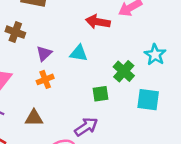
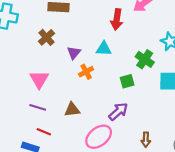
red arrow: (98, 22) -> (117, 19), turned -84
brown cross: (15, 32) -> (47, 37), turned 35
orange cross: (45, 79) -> (86, 72), moved

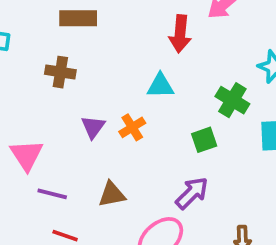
brown cross: (47, 37) -> (60, 72), turned -35
purple triangle: (74, 53) -> (93, 127), moved
pink triangle: (39, 79) -> (27, 155), moved

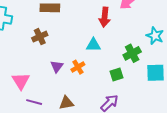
brown cross: (60, 72) -> (40, 37), turned -35
green cross: (232, 100) -> (132, 53), turned 30

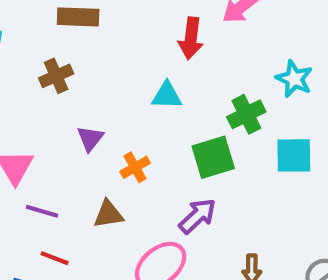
orange cross: (78, 67) -> (135, 167), moved
green square: (117, 74) -> (213, 157), size x1.5

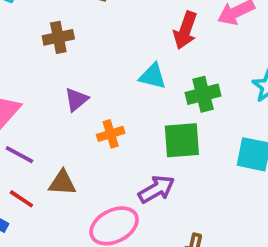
green cross: (246, 114) -> (203, 94), moved
brown triangle: (108, 214) -> (62, 183), moved

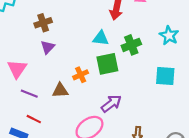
purple triangle: (76, 100) -> (48, 47), moved
green square: (182, 140) -> (107, 64), moved
brown triangle: (62, 183) -> (60, 90), moved

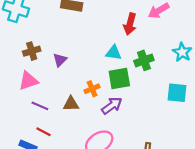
brown cross: (43, 23) -> (32, 51), moved
pink triangle: (17, 69) -> (28, 81), turned 35
purple arrow: (111, 104) -> (112, 106), moved

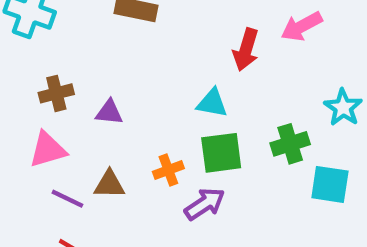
purple triangle: (60, 60) -> (109, 112), turned 48
green cross: (144, 60) -> (290, 144), moved
brown triangle: (71, 104) -> (109, 184), moved

